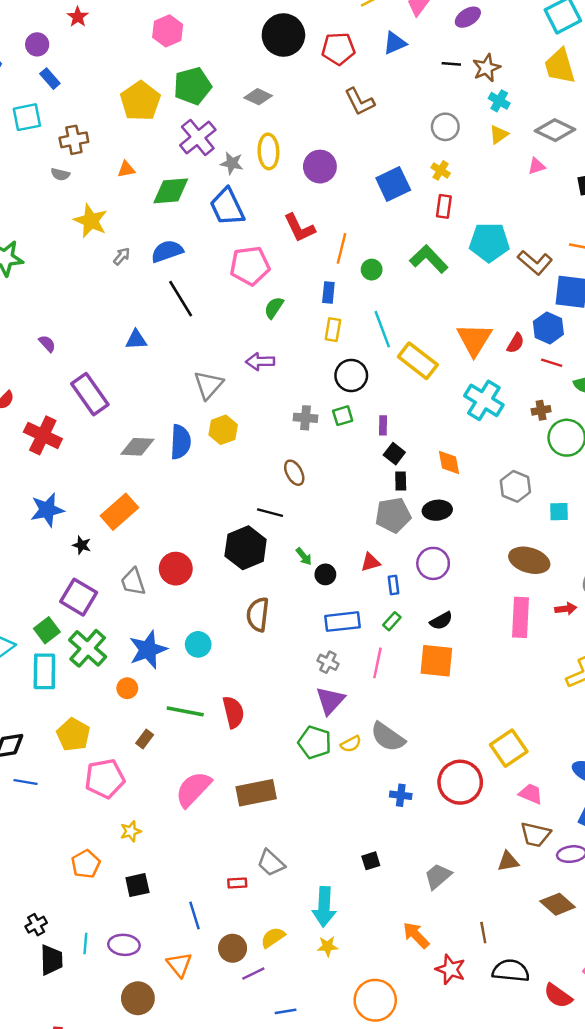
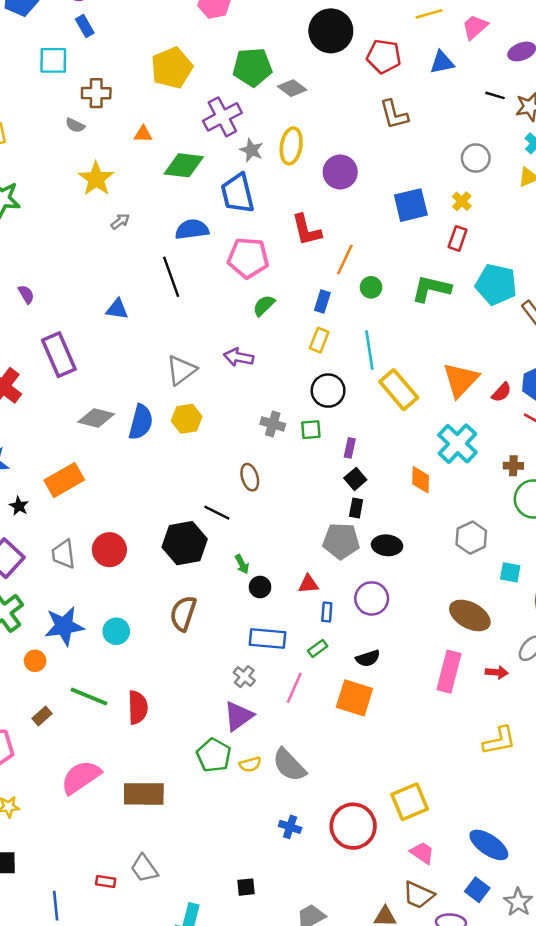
green pentagon: (192, 86) -> (252, 67), moved
blue semicircle: (167, 251) -> (192, 229), moved
green L-shape: (429, 259) -> (431, 289), turned -45
orange diamond: (449, 463) -> (421, 480), moved

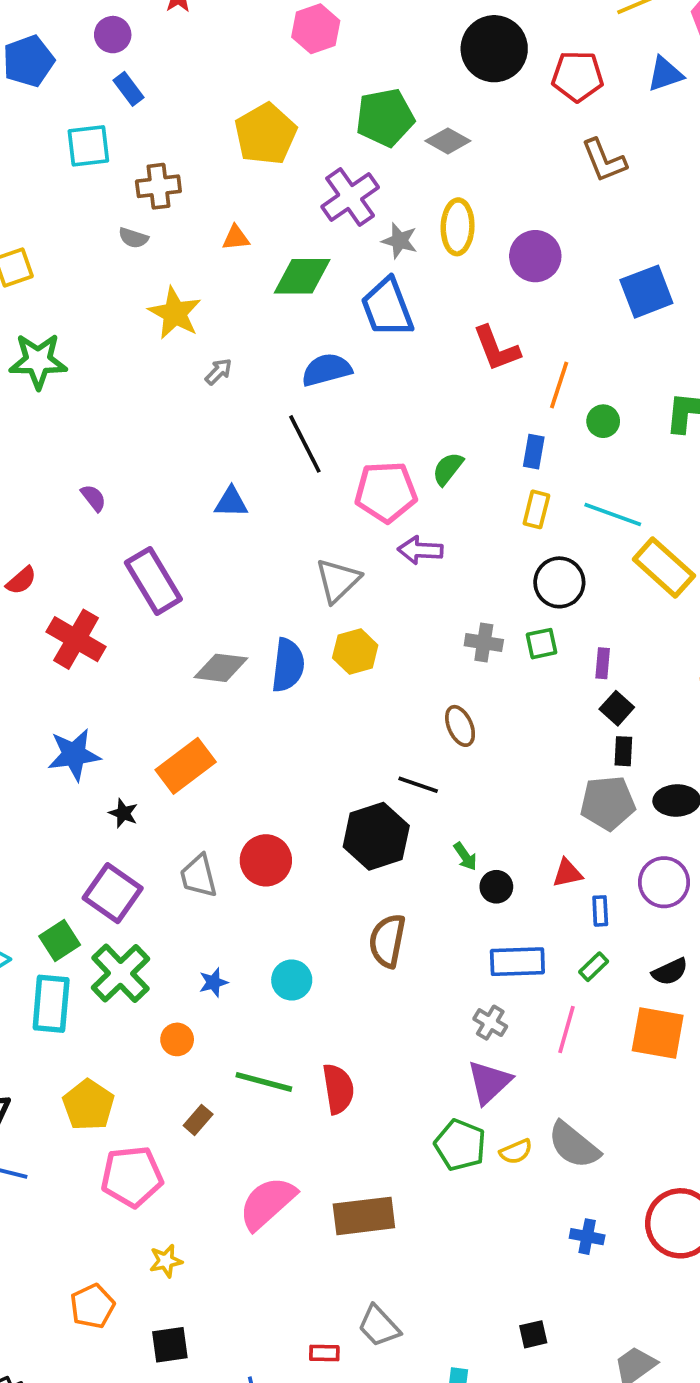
pink pentagon: (248, 258) -> (386, 492), moved
cyan line: (369, 350) -> (613, 514), turned -54
blue star: (64, 626) -> (213, 982), size x0.5

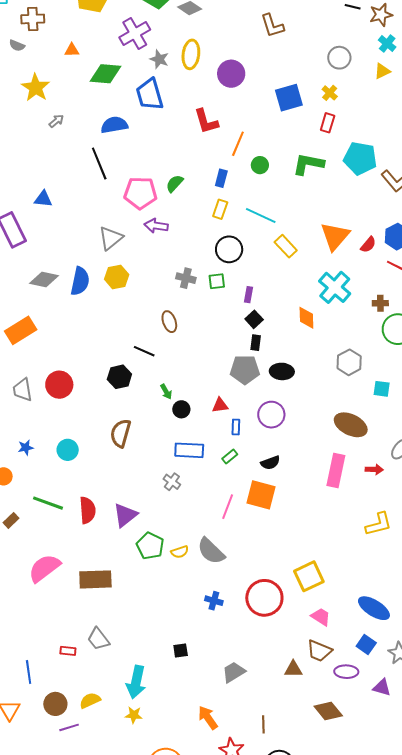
blue triangle: (231, 502) -> (43, 199), moved
yellow rectangle: (664, 567) -> (286, 246), size x0.7
black hexagon: (376, 836) -> (119, 377), size x0.7
pink line: (566, 1030) -> (228, 507), moved
purple triangle: (489, 1082) -> (125, 515), moved

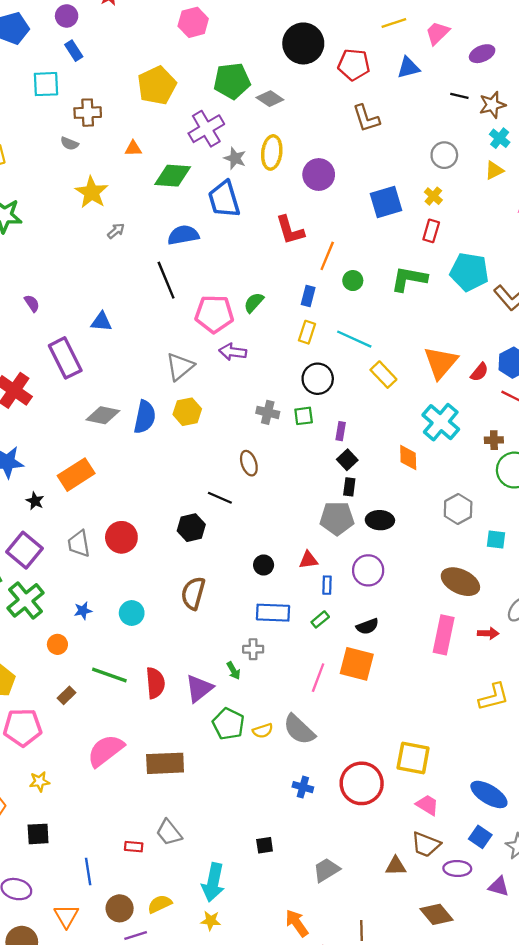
green arrow: (166, 392) -> (234, 671), moved
gray cross: (172, 482) -> (253, 649), turned -36
yellow square: (309, 576) -> (413, 758), turned 36

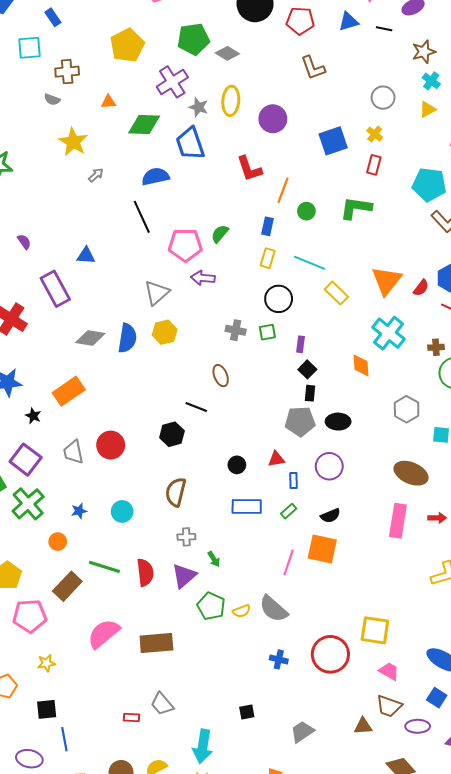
black line: (459, 96) -> (384, 29), moved
cyan pentagon: (469, 272) -> (429, 185), moved
gray cross: (253, 649) -> (186, 537), moved
brown rectangle: (67, 695) -> (67, 586), size x1.8
blue line: (88, 871) -> (64, 739), moved

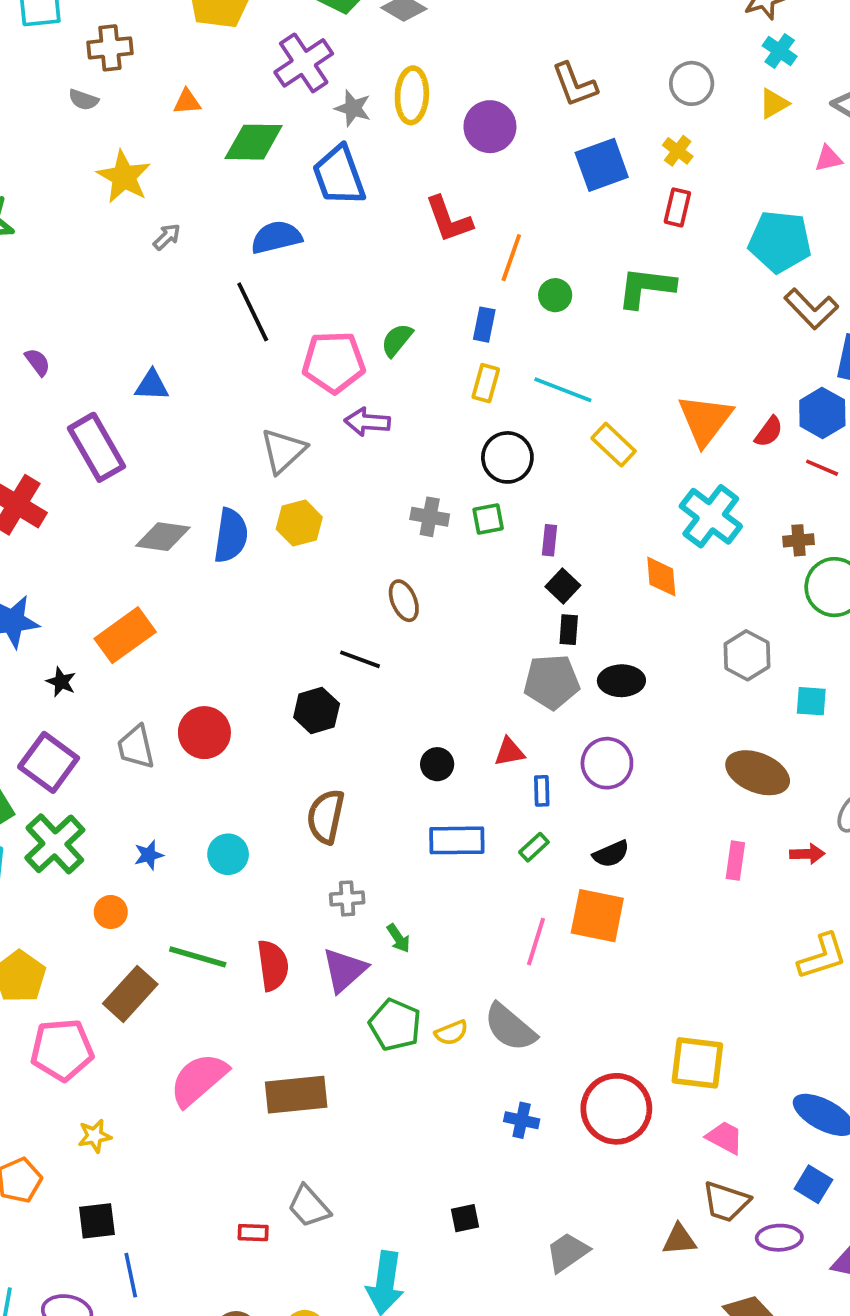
brown L-shape: (313, 68) -> (575, 85), moved
pink rectangle: (398, 521) -> (735, 861), size x0.6

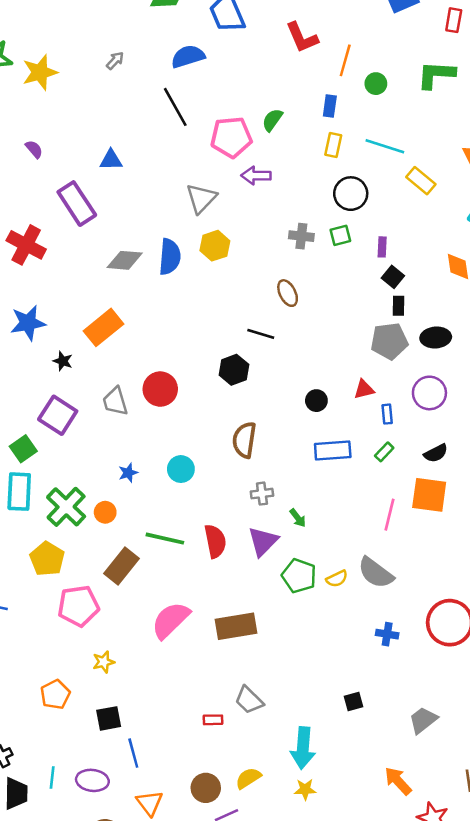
yellow star: (124, 177) -> (40, 72), moved, turned 30
green cross: (55, 844) -> (66, 507), moved

